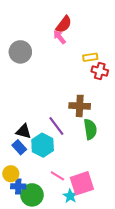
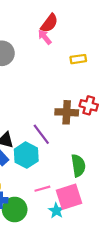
red cross: (100, 71) -> (89, 105), moved
green semicircle: (90, 129) -> (78, 166), moved
pink line: (57, 176) -> (42, 189), turned -48

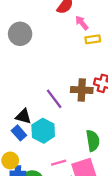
pink arrow: (45, 37) -> (82, 23), moved
purple line: (41, 134) -> (54, 99), moved

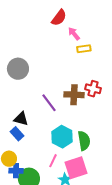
gray circle: (20, 34) -> (18, 69), moved
cyan hexagon: (43, 131) -> (62, 137), moved
pink line: (59, 163) -> (53, 161), turned -48

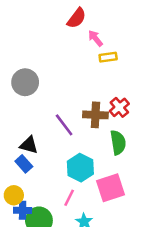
red cross: (93, 89) -> (119, 107), turned 35
green semicircle: (84, 141) -> (118, 143), moved
pink square: (76, 168) -> (111, 188), moved

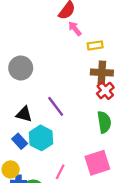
pink arrow: (95, 38) -> (75, 29), moved
brown cross: (95, 115) -> (102, 72), moved
black triangle: (29, 145) -> (24, 114), moved
cyan hexagon: (80, 168) -> (41, 138), moved

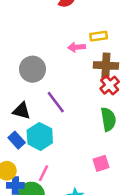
pink arrow: (75, 29) -> (77, 47), moved, turned -56
gray circle: (21, 68) -> (32, 69), moved
pink square: (97, 163) -> (101, 163), size x0.6
pink line: (60, 172) -> (44, 173), moved

